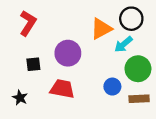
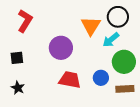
orange triangle: (101, 29) -> (91, 26), turned -30
black square: (33, 64) -> (17, 58), moved
red trapezoid: (62, 89) -> (70, 80), moved

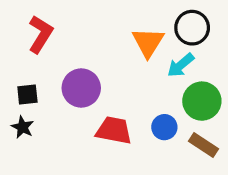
purple circle: (61, 48) -> (81, 88), moved
black star: (18, 88) -> (23, 127), moved
brown rectangle: (125, 89) -> (204, 145), turned 36

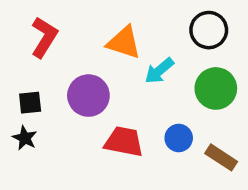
orange triangle: (148, 42) -> (124, 42), moved, turned -44
cyan arrow: (181, 65) -> (159, 71), moved
green circle: (202, 101) -> (216, 88), moved

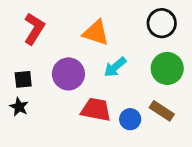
cyan arrow: (159, 71) -> (115, 67), moved
blue circle: (179, 138) -> (130, 119), moved
brown rectangle: (221, 157) -> (162, 111), moved

